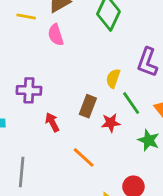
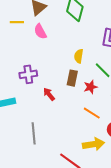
yellow semicircle: (113, 78) -> (79, 56), moved
orange line: (84, 157) -> (92, 113), moved

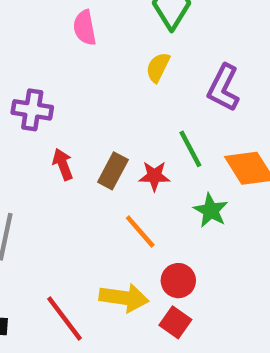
yellow semicircle: (79, 56) -> (158, 67), moved
brown rectangle: (72, 78) -> (113, 171), moved

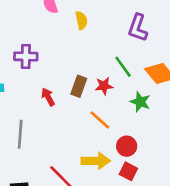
yellow semicircle: (158, 67) -> (81, 20), moved, turned 150
red arrow: (63, 164) -> (48, 97), moved

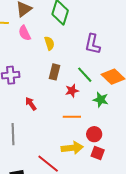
brown rectangle: (79, 86) -> (54, 72), moved
orange line: (100, 120) -> (72, 117), turned -36

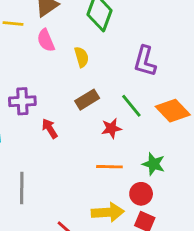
brown rectangle: (54, 72) -> (87, 100), turned 42
green star: (101, 100) -> (154, 164), moved
red arrow: (31, 104) -> (50, 128), moved

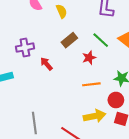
gray line: (22, 188) -> (34, 123), moved

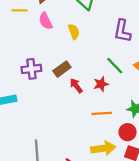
brown rectangle: (69, 40) -> (62, 69), moved
red arrow: (46, 64) -> (76, 86), moved

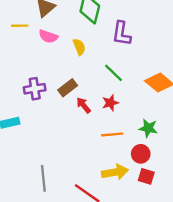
pink semicircle: (46, 21) -> (48, 36), turned -42
purple L-shape: (122, 31) -> (122, 34), moved
green line: (115, 66) -> (113, 73), moved

